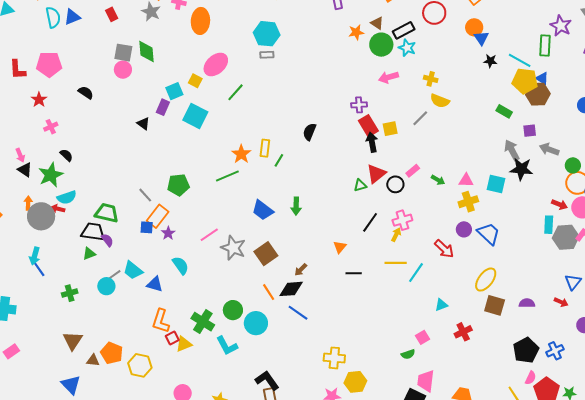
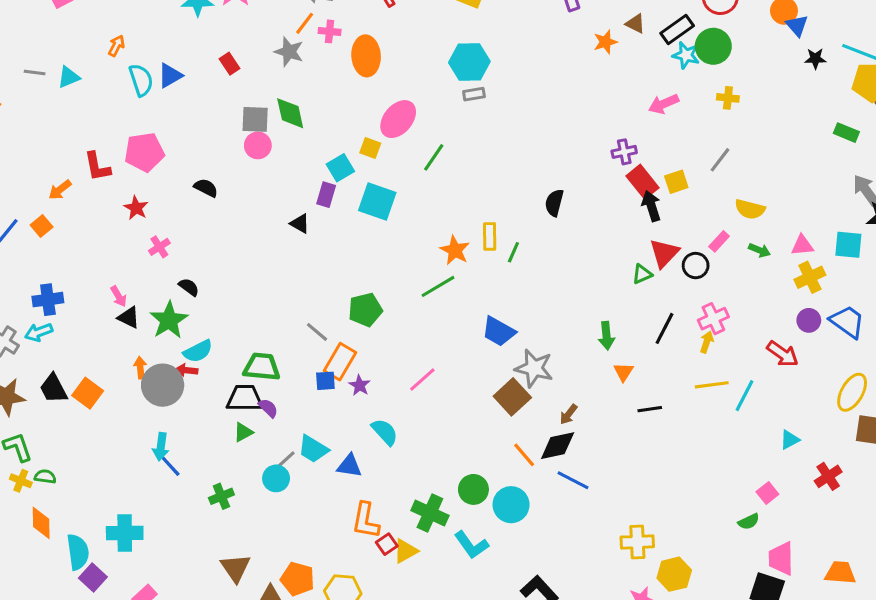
green circle: (381, 45) -> (713, 46), moved
yellow semicircle: (440, 101) -> (750, 209), moved
green arrow: (296, 206) -> (606, 336), moved
gray star: (233, 248) -> (534, 368), moved

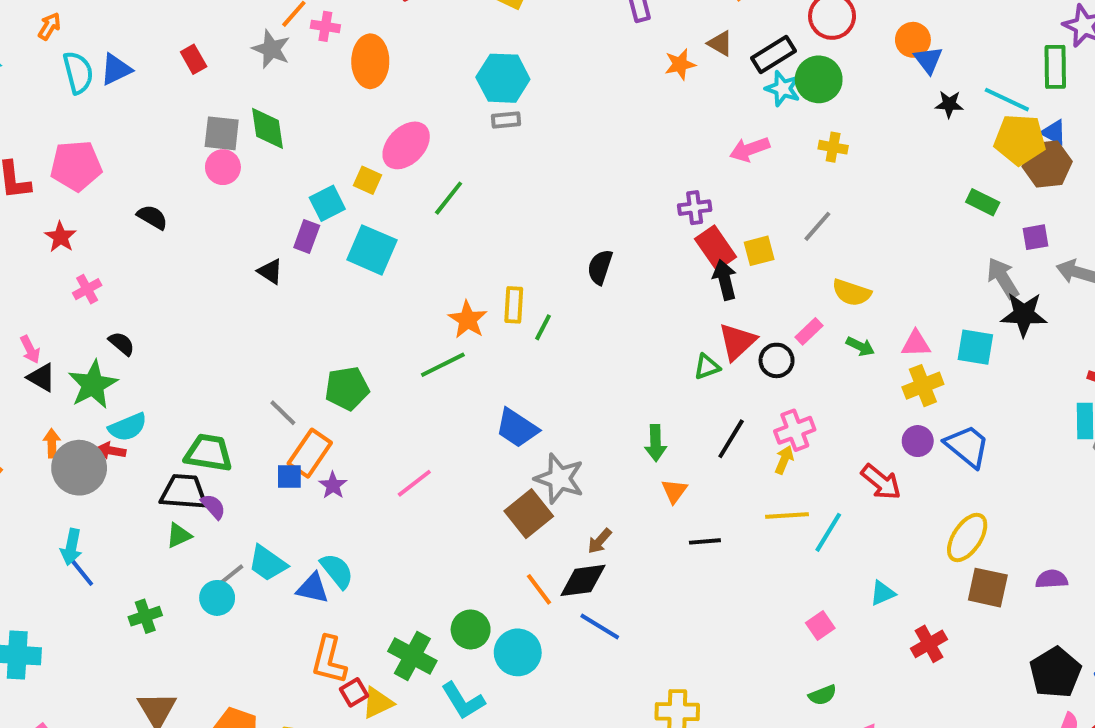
cyan semicircle: (385, 432) -> (337, 571), moved
pink square: (767, 493) -> (820, 626), moved

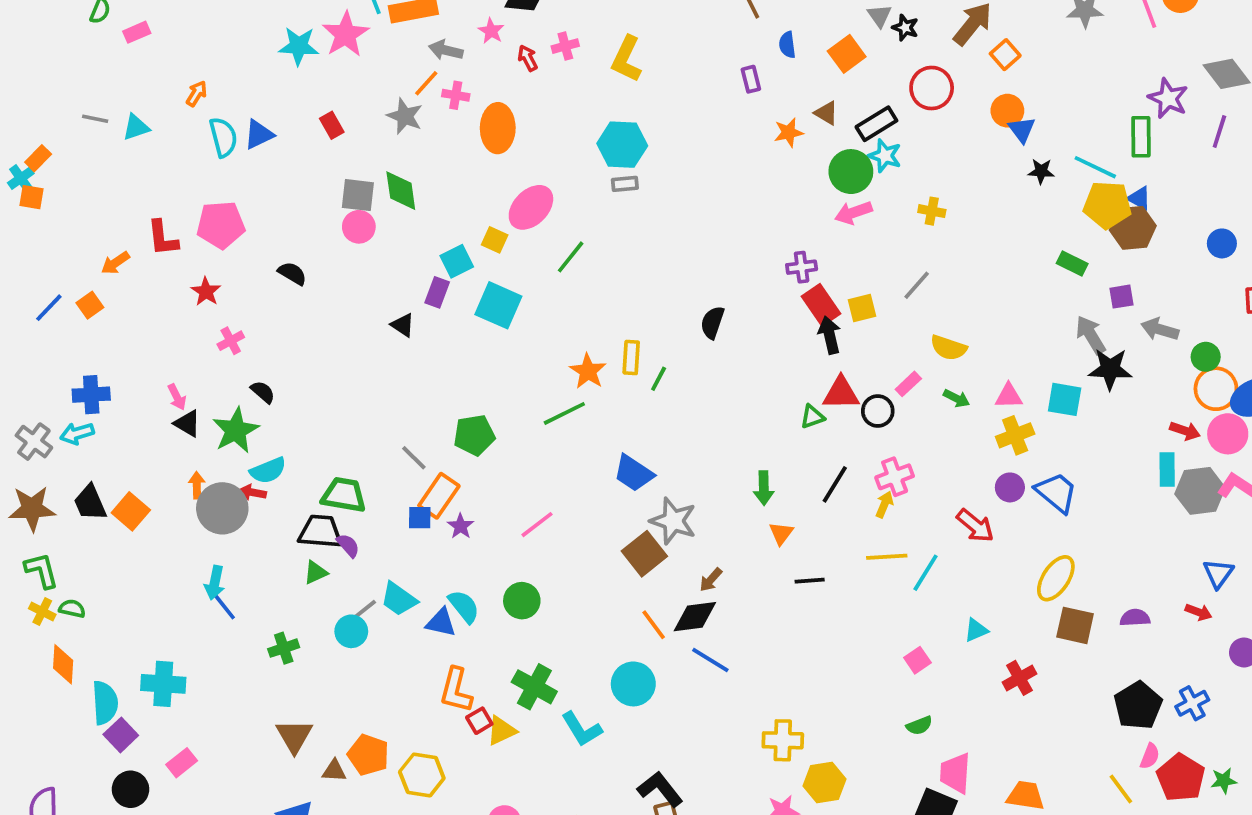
green circle: (819, 79) -> (851, 172), moved
red triangle: (737, 342) -> (841, 393), turned 42
green circle: (471, 629) -> (522, 601), moved

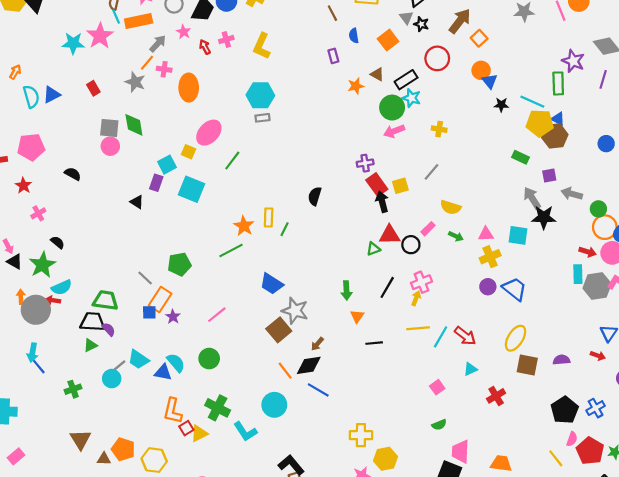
gray arrow: (446, 50) -> (158, 44), turned 120
red arrow: (975, 526) -> (465, 336), moved

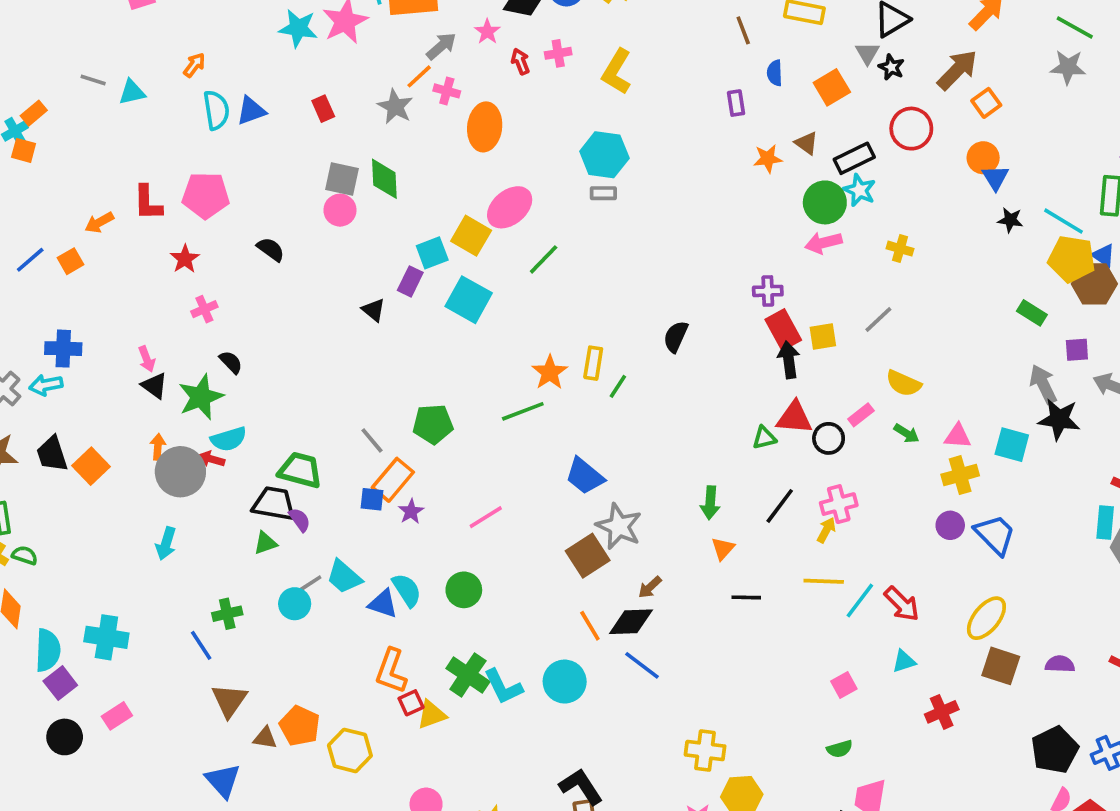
yellow square: (188, 152) -> (471, 236), size x1.5
blue line: (38, 365) -> (201, 645), moved
cyan L-shape: (245, 431) -> (503, 687), moved

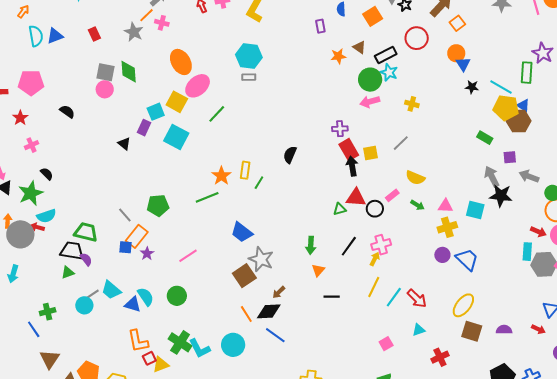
orange ellipse: (485, 127) -> (181, 62), moved, turned -35
yellow line: (824, 581) -> (374, 287), turned -65
orange L-shape: (391, 671) -> (138, 341), turned -30

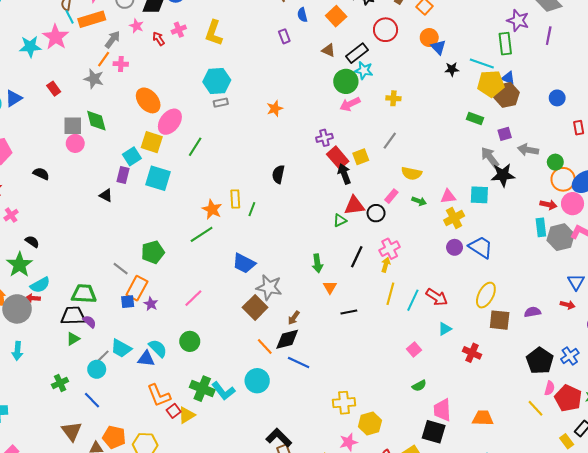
orange star: (338, 56) -> (275, 108), moved
blue line: (34, 329) -> (92, 400), moved
red cross: (440, 357) -> (472, 353), turned -30

